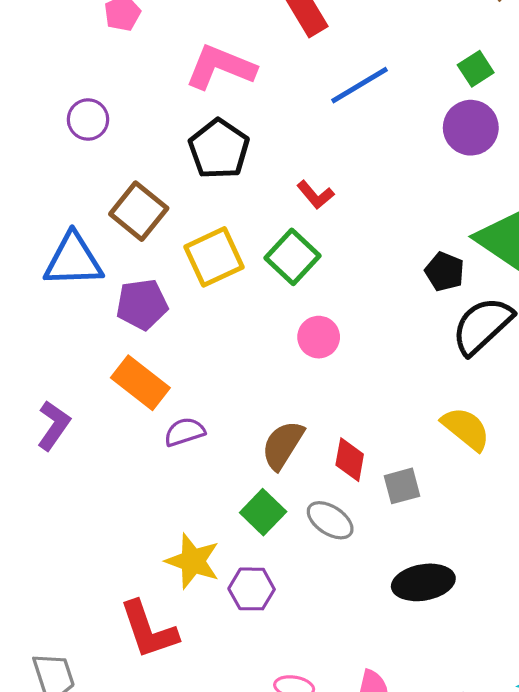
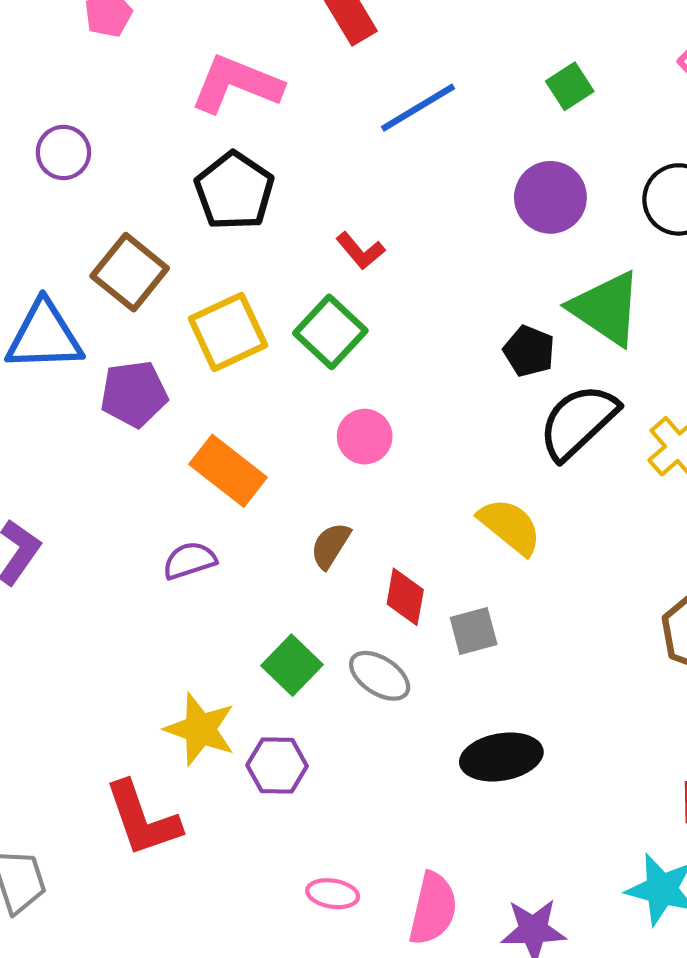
purple circle: (471, 128) -> (550, 197), moved
orange rectangle: (140, 383) -> (228, 471), moved
yellow semicircle: (466, 429) -> (510, 526), moved
brown semicircle: (283, 445) -> (330, 546), moved, size x0.7

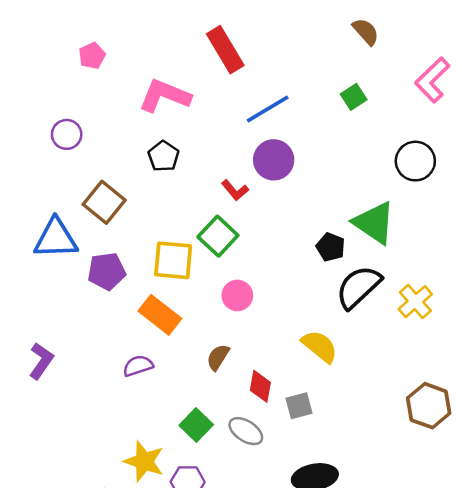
black pentagon: (234, 191) -> (163, 156), size x0.7
purple circle: (550, 197) -> (274, 160), moved
yellow square: (228, 332) -> (173, 260), moved, turned 30

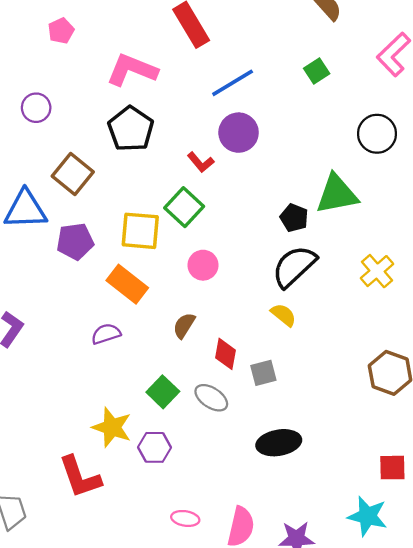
black pentagon: (163, 156) -> (131, 129), size x1.5
green triangle: (374, 223) -> (337, 194), turned -45
black semicircle: (358, 287) -> (294, 266), moved
yellow semicircle: (320, 346) -> (283, 315), size x0.7

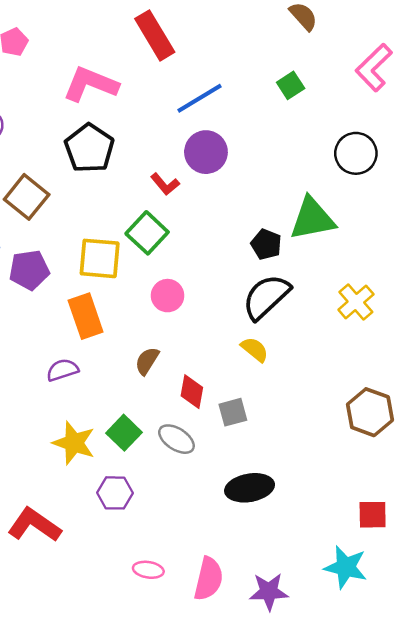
orange rectangle: (127, 284) -> (86, 316), turned 33
yellow star: (112, 427) -> (74, 443), moved
red L-shape: (80, 477) -> (34, 525), turned 144

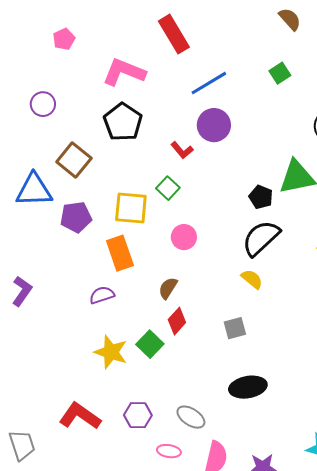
green square: (147, 233) -> (168, 188), size x0.7
red diamond: (192, 392) -> (177, 321), moved, turned 32
gray ellipse: (177, 439) -> (191, 417), moved
purple hexagon: (115, 493) -> (138, 415), moved

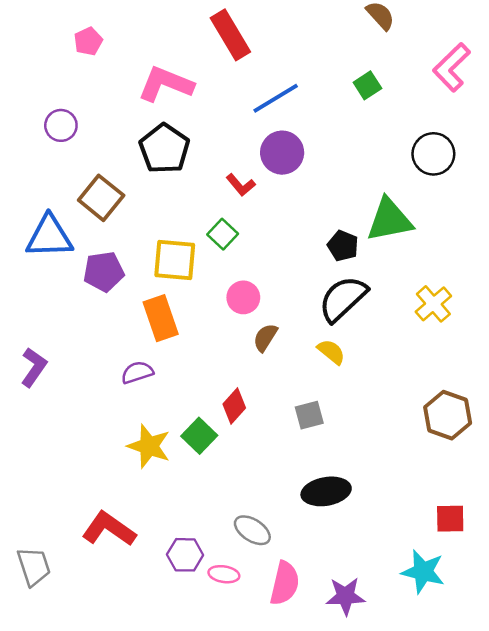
brown semicircle: (168, 288) -> (265, 338), moved
purple hexagon: (138, 415) -> (185, 555), moved

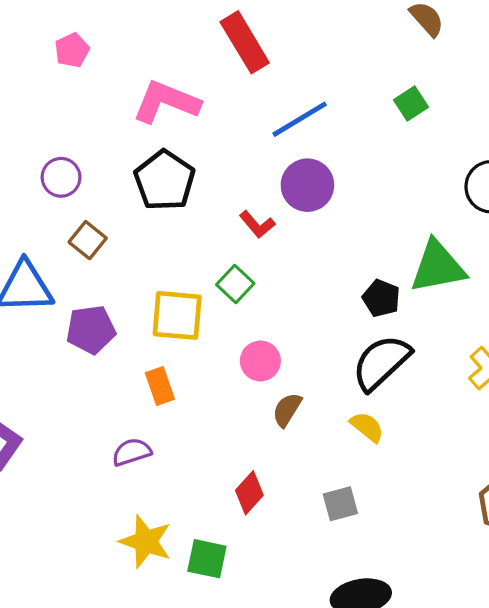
purple circle: (61, 125) -> (61, 177), moved
brown square: (101, 198) -> (88, 240), size x0.7
orange rectangle: (161, 318) -> (160, 386), size x0.7
green square: (199, 436) -> (207, 559), moved, turned -32

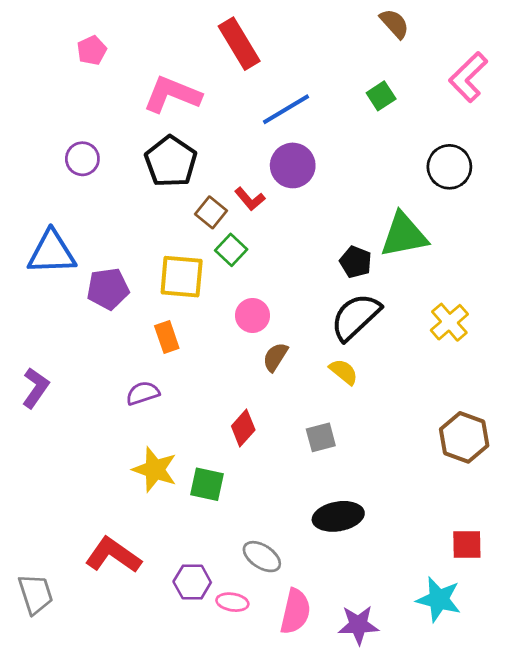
brown square: (88, 240) -> (211, 212), moved

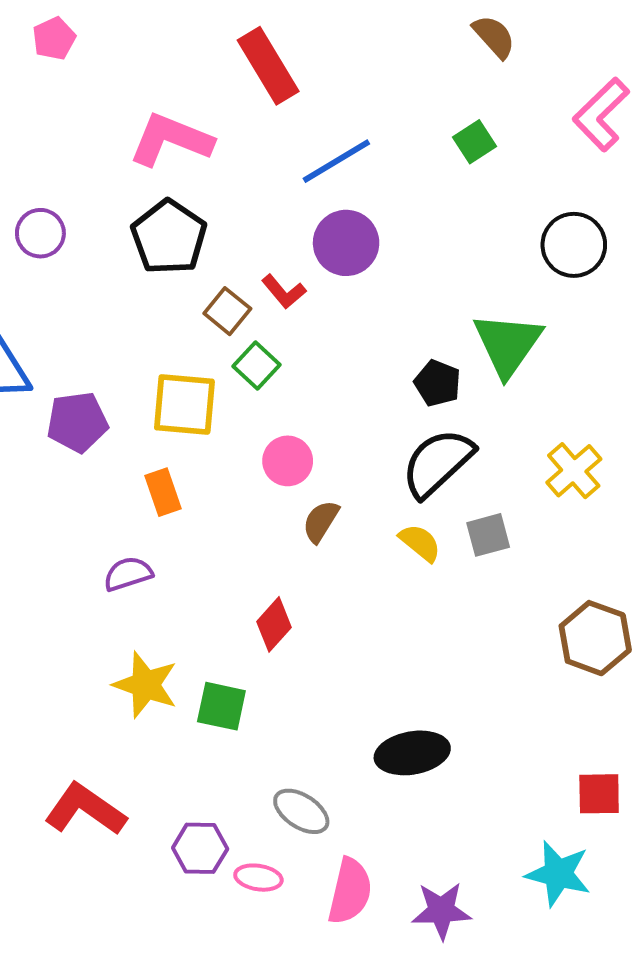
pink pentagon: (92, 50) -> (54, 39), moved
green triangle: (404, 235) -> (508, 344), turned -44
gray square: (321, 437) -> (488, 535), moved

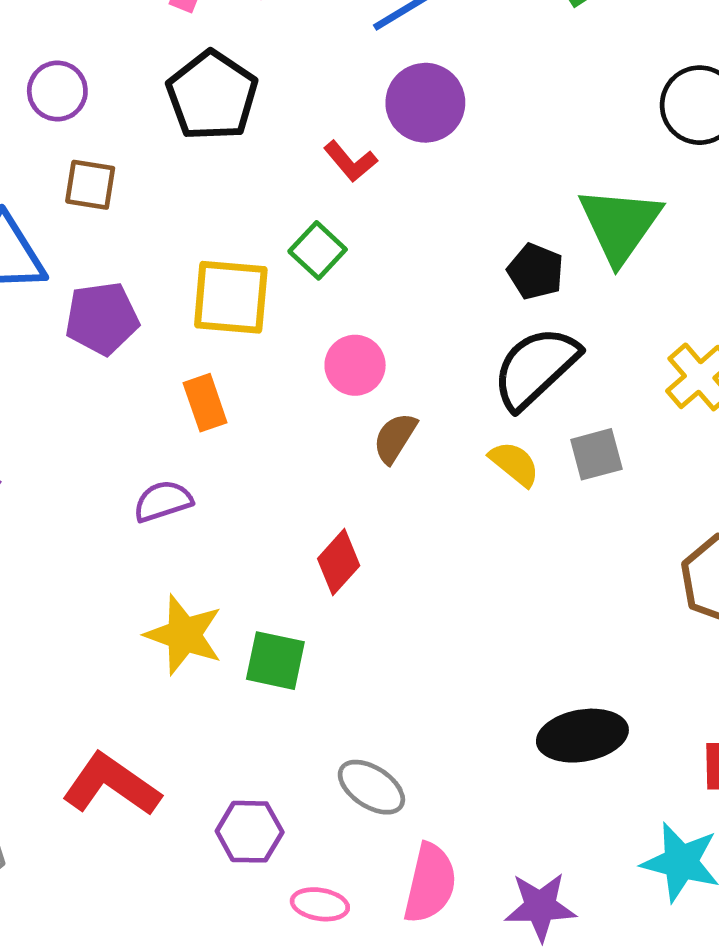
brown square: (227, 311) -> (90, 185), moved, turned -30
black ellipse: (412, 753) -> (582, 736), moved
pink ellipse: (258, 878) -> (320, 904), moved

